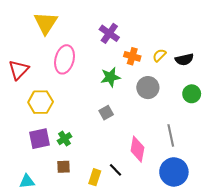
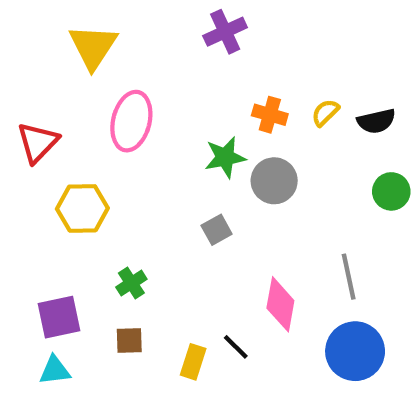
purple cross: (109, 33) -> (225, 32), moved, turned 30
gray circle: (148, 88) -> (274, 181), moved
purple square: (39, 139) -> (59, 317), moved

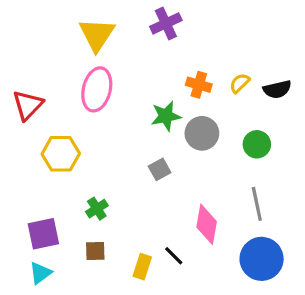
yellow triangle: (93, 47) -> (97, 34), moved
green circle: (391, 191) -> (257, 144), moved
cyan triangle: (55, 370) -> (40, 273), turned -30

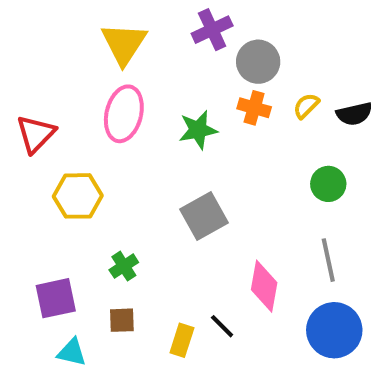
green star: (166, 116) -> (198, 130), moved
gray circle: (202, 133) -> (258, 62), moved
gray square: (160, 169) -> (204, 216), size x1.6
cyan triangle: (40, 273) -> (72, 352), moved, turned 50

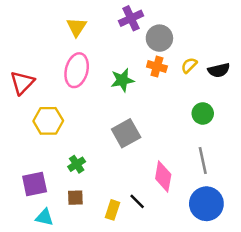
yellow triangle: (124, 44) -> (77, 27), size x0.7

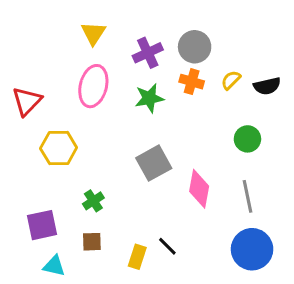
purple cross: (131, 18) -> (148, 53), moved
pink diamond: (163, 177) -> (199, 189), moved

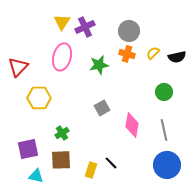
purple cross: (148, 53) -> (85, 27), moved
gray square: (154, 163) -> (102, 108), size x0.7
brown square: (92, 242) -> (61, 160), size x1.5

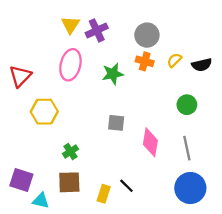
gray square: (102, 108) -> (116, 123), turned 35
purple square: (28, 149) -> (21, 180), moved, turned 30

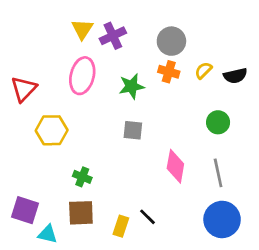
gray square: (116, 123) -> (133, 130), moved
green cross: (70, 151) -> (82, 177), turned -35

